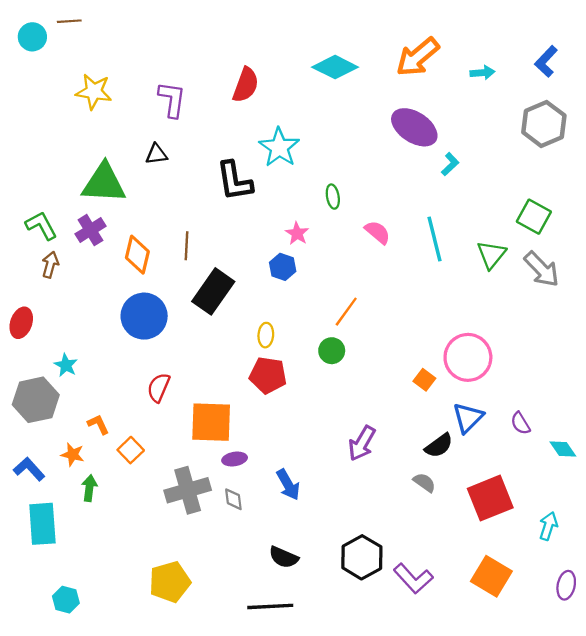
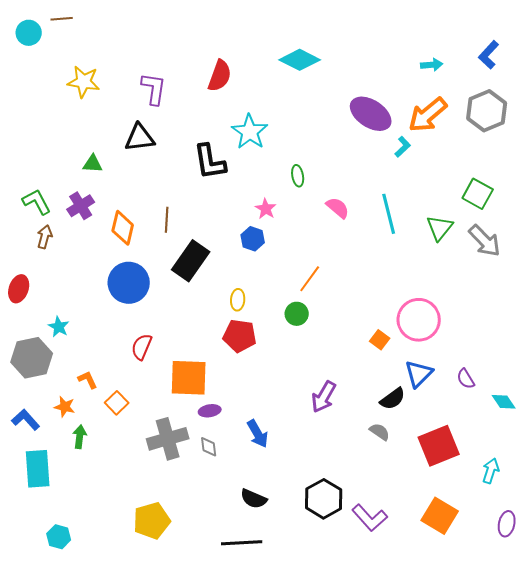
orange arrow: (418, 57) -> (428, 115), moved
black triangle: (156, 154) -> (140, 138), size x1.5
green triangle: (104, 183) -> (93, 164), size x0.5

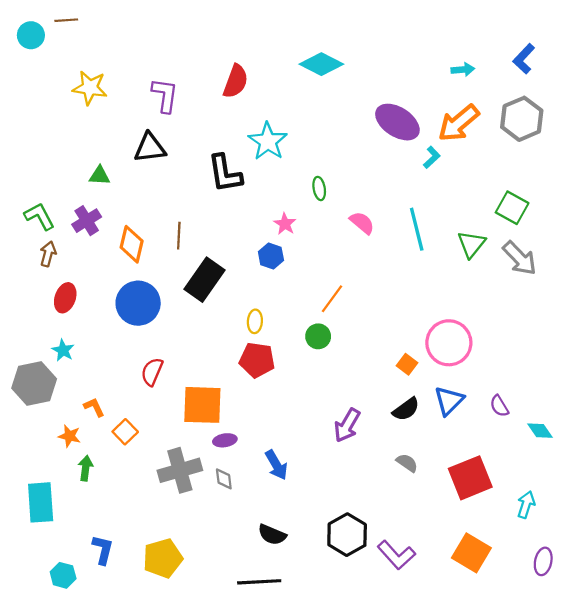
red ellipse: (19, 289) -> (65, 298), moved
black semicircle: (393, 399) -> (406, 409), moved
blue L-shape: (26, 420) -> (103, 550), moved, turned 56

